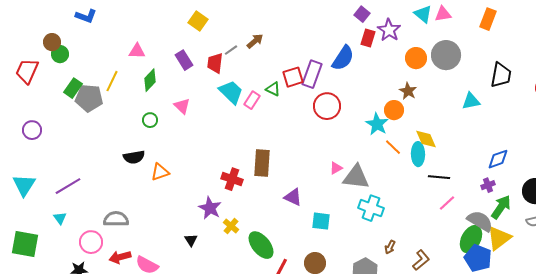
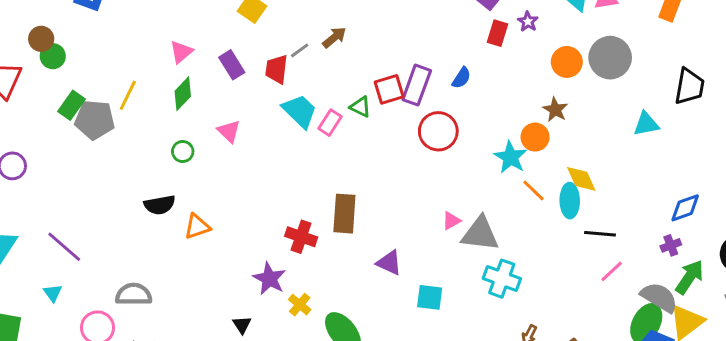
purple star: (389, 30) -> (528, 22), size x0.6
pink triangle: (137, 51) -> (181, 52), moved, turned -42
blue semicircle: (343, 58) -> (461, 78), moved, size x0.6
purple line: (68, 186) -> (64, 247), turned 72

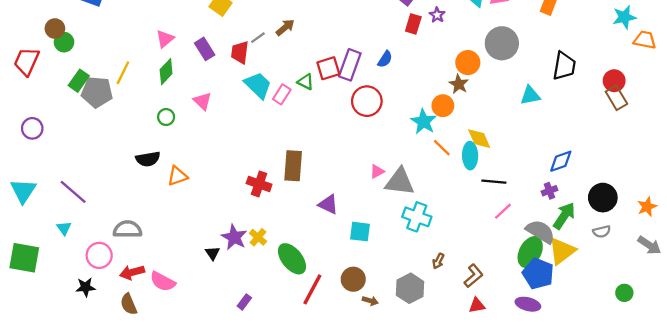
orange circle: (567, 62) -> (468, 63), moved
purple star: (269, 279) -> (234, 237), moved

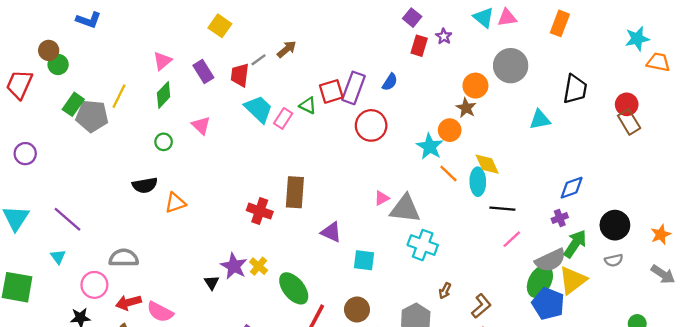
gray semicircle: (540, 232) -> (550, 260), turned 124

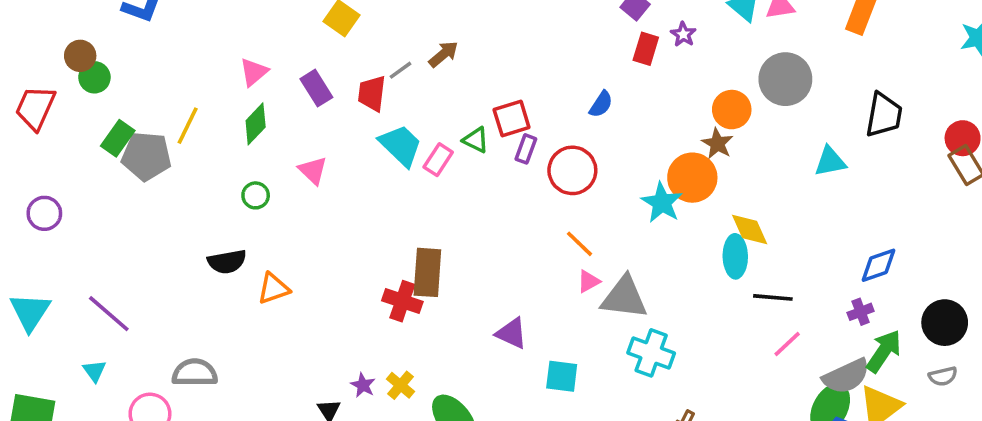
purple rectangle: (353, 88) -> (526, 149), moved, size x0.6
orange circle: (450, 130) -> (692, 178), size x1.4
orange line: (448, 174) -> (580, 244), moved
brown rectangle: (295, 192) -> (427, 272), moved
purple star: (234, 266) -> (363, 385), size x0.6

